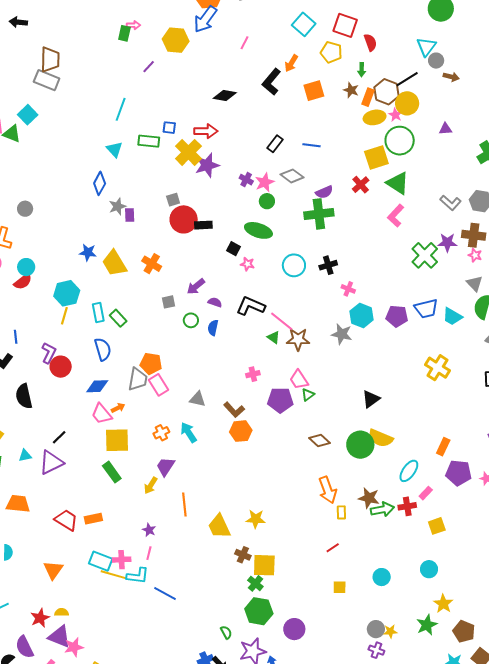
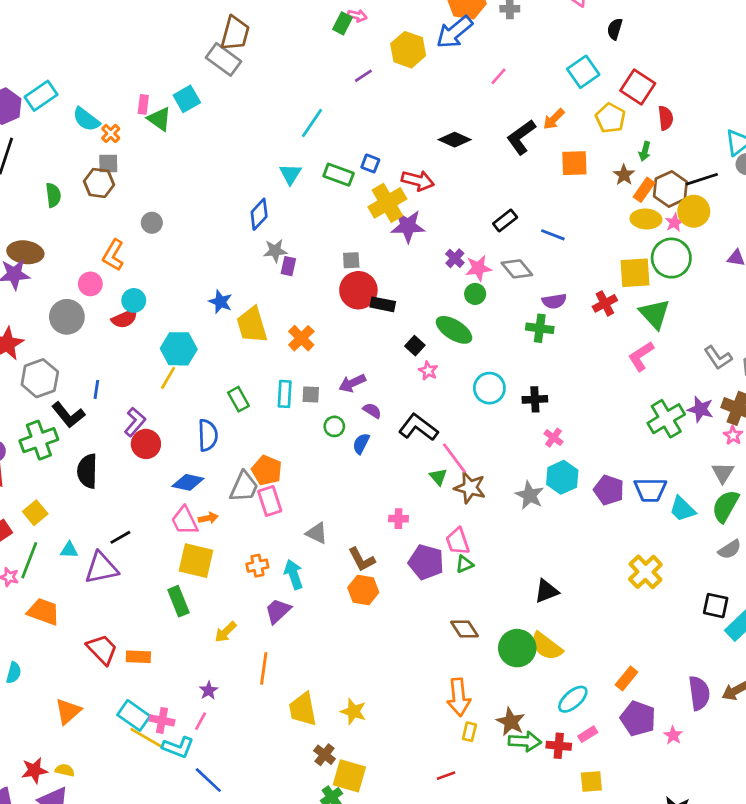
green cross: (319, 214) -> (540, 328), size x0.7
cyan rectangle: (98, 313) -> (285, 394), moved
purple trapezoid: (166, 467) -> (278, 611), moved

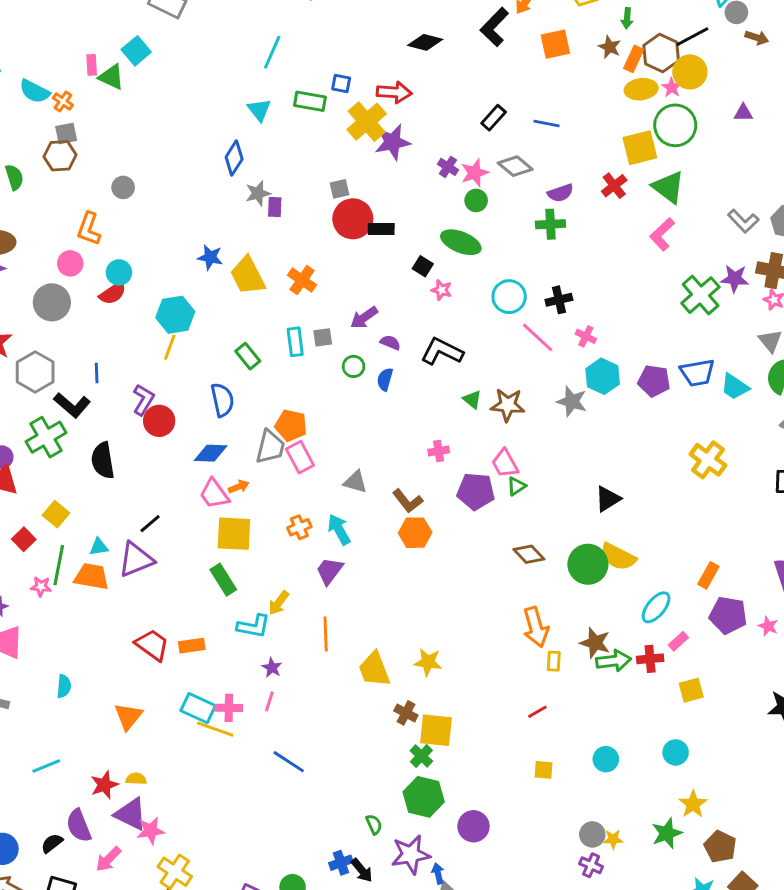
pink line: (454, 458) -> (538, 337), moved
orange trapezoid: (43, 612) -> (92, 577), moved
cyan L-shape: (178, 747) -> (254, 626), moved

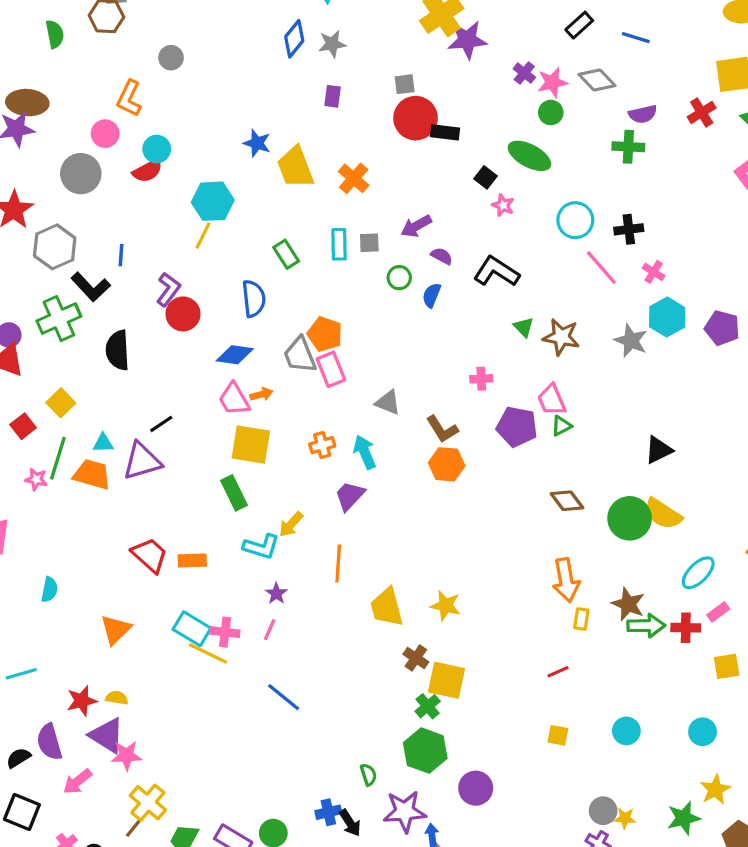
gray star: (258, 193) -> (332, 44), moved
gray trapezoid: (270, 447) -> (300, 355), turned 138

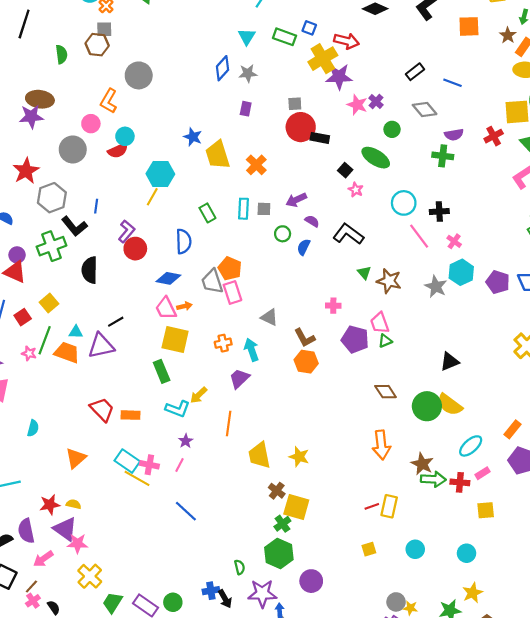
gray circle: (171, 58) -> (139, 75), size x1.6
pink star: (552, 82) -> (357, 105), moved, turned 30
yellow rectangle: (581, 619) -> (389, 506), moved, size x1.5
yellow square: (558, 735) -> (369, 549), turned -32
brown line: (134, 827) -> (31, 586), moved

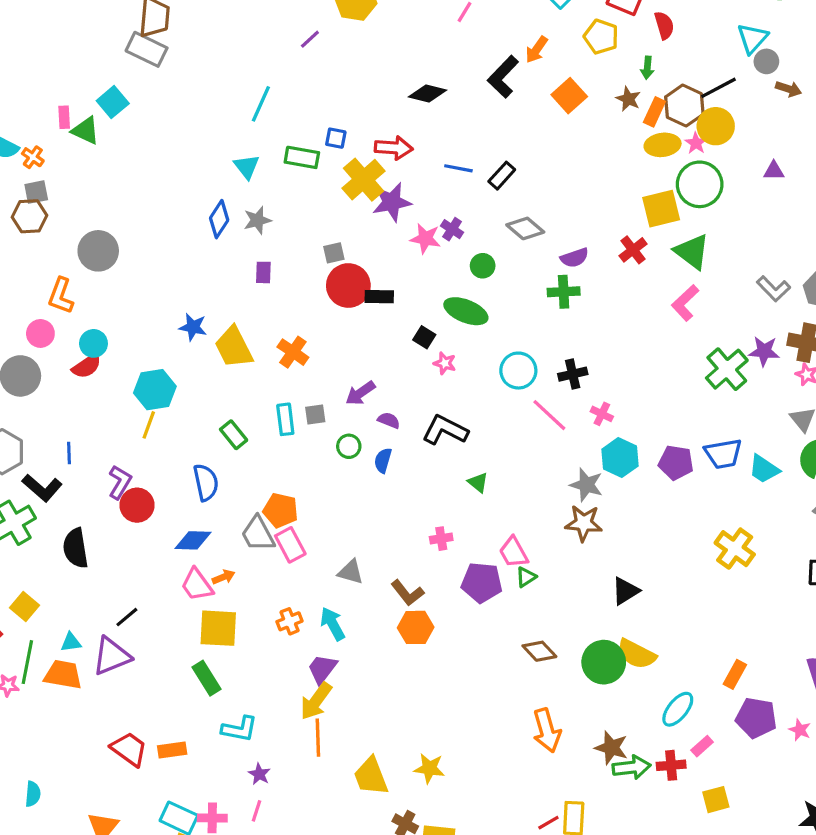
orange square: (469, 26) -> (569, 96), turned -30
blue line: (453, 83) -> (458, 168), moved
brown star: (389, 281) -> (584, 523), moved
yellow arrow: (199, 395) -> (316, 701), moved, size x1.4

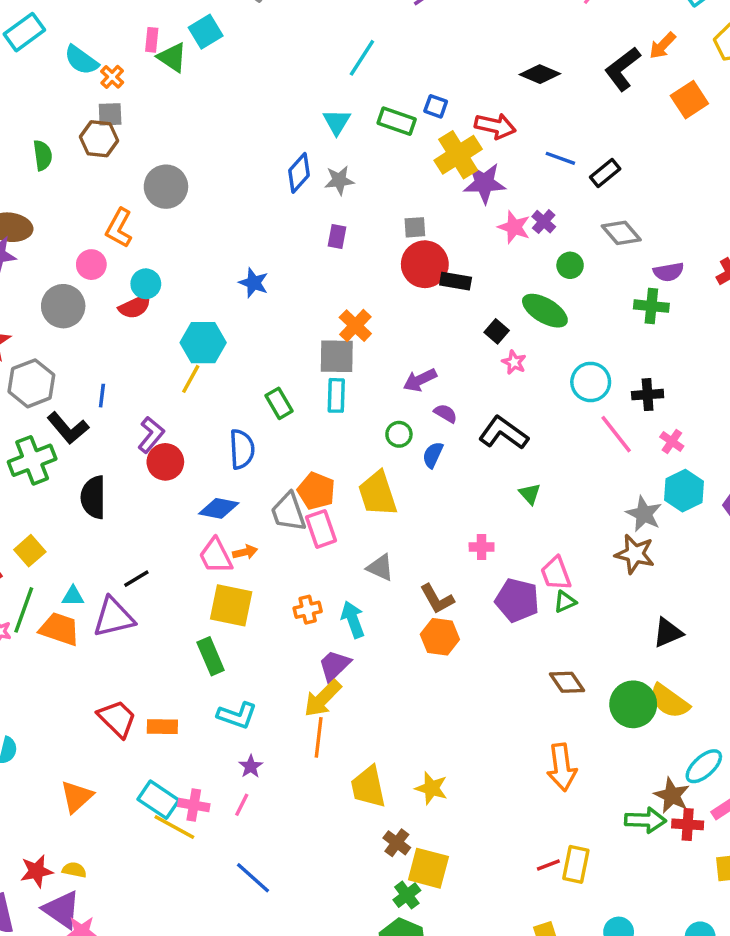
yellow trapezoid: (234, 347) -> (378, 494), moved
gray square: (315, 415) -> (337, 356), moved, size x1.6
brown star: (611, 748) -> (672, 795), moved

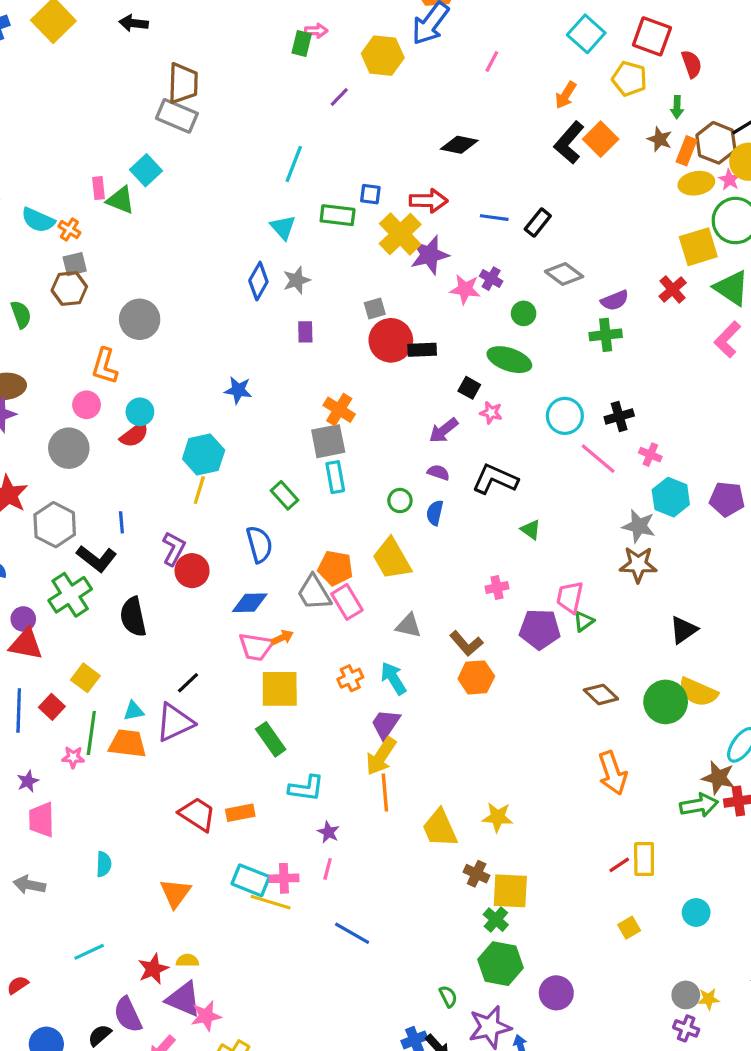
black L-shape: (622, 69) -> (569, 143), moved
purple arrow: (420, 380) -> (444, 430), moved
pink trapezoid: (216, 556) -> (256, 647), turned -42
pink trapezoid: (556, 573) -> (570, 597), turned 44

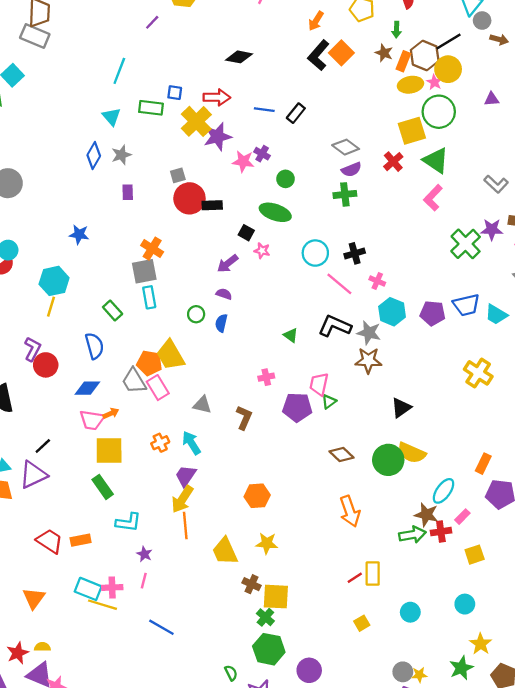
gray diamond: (564, 274) -> (346, 147), moved
black L-shape: (495, 479) -> (335, 326), moved
yellow trapezoid: (392, 559) -> (170, 355), moved
brown L-shape: (466, 643) -> (244, 418), turned -115
orange hexagon: (476, 677) -> (257, 496), moved

